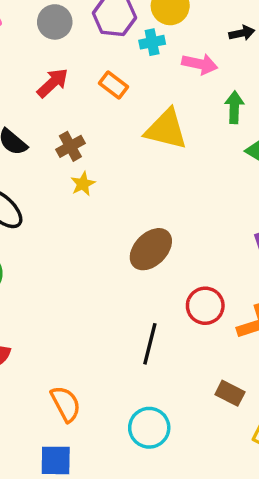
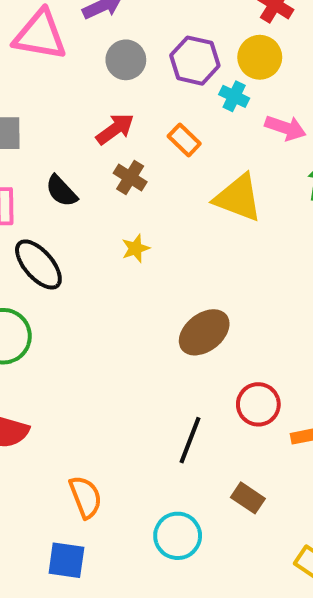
cyan cross: (152, 42) -> (234, 96), turned 30
brown cross: (70, 146) -> (130, 177), moved, turned -36
brown rectangle: (230, 393) -> (248, 498), moved

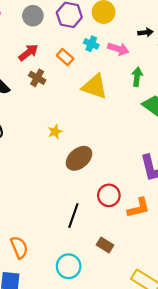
cyan cross: (234, 96) -> (91, 44), moved
yellow star: (136, 248) -> (55, 132), moved

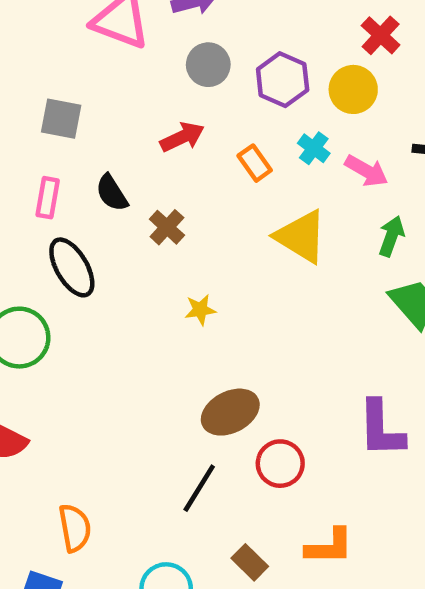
brown cross: (37, 78) -> (167, 227), moved
brown ellipse: (79, 158) -> (230, 412), moved
orange L-shape: (139, 208) -> (329, 547), moved

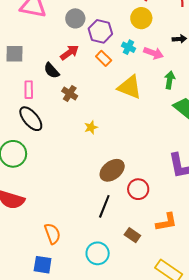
purple hexagon: (283, 80) -> (100, 31), moved
black semicircle: (112, 193) -> (52, 71), moved
pink rectangle: (48, 198) -> (29, 90), moved

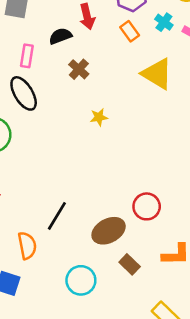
red arrow: (69, 52) -> (87, 17), turned 102
black semicircle: (52, 71) -> (60, 36), turned 102
brown ellipse: (112, 170) -> (109, 231), moved
black line: (104, 206) -> (57, 216), moved

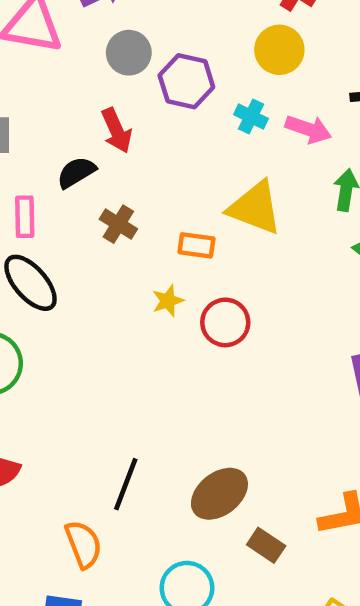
orange rectangle: (130, 31) -> (196, 245), moved, turned -36
red circle: (147, 206) -> (225, 322), moved

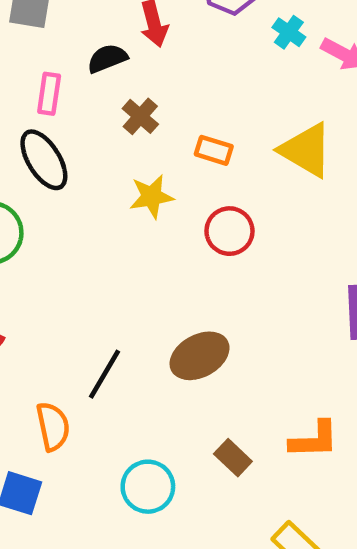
yellow triangle: (255, 208) -> (306, 150), moved
yellow star: (168, 301) -> (152, 196), moved, size x1.4
brown ellipse: (219, 494) -> (200, 356), moved

